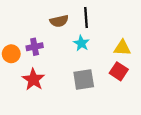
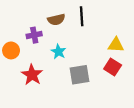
cyan star: (81, 43) -> (58, 52), moved
purple cross: (35, 47) -> (34, 35), moved

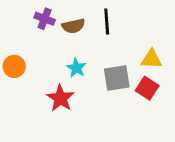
purple cross: (34, 35) -> (45, 19), moved, turned 32
red star: (32, 75) -> (60, 98), moved
gray square: (79, 75) -> (117, 78), moved

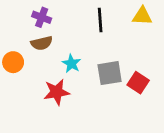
brown semicircle: (73, 26) -> (42, 43), moved
yellow triangle: (151, 59) -> (142, 16), moved
red star: (60, 98) -> (57, 92), turned 30

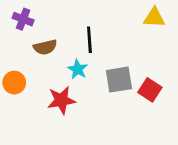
purple cross: (42, 17) -> (23, 19), moved
black line: (100, 20) -> (89, 40), moved
orange circle: (13, 62) -> (14, 83), moved

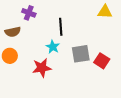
purple cross: (23, 19) -> (29, 13), moved
brown semicircle: (45, 47) -> (13, 32), moved

